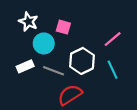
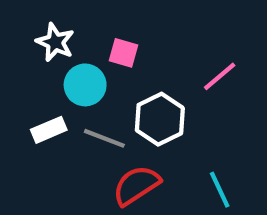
cyan line: (113, 70) -> (220, 190), moved

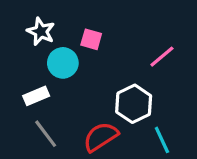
white hexagon: (160, 119) -> (134, 104), moved
gray line: (104, 138) -> (46, 134), moved, turned 32

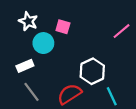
pink line: (162, 57) -> (122, 31), moved

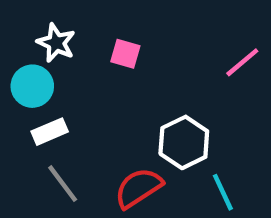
cyan circle: (43, 43) -> (32, 86), moved

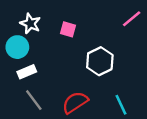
pink line: (242, 62) -> (132, 19), moved
white hexagon: (184, 142) -> (100, 61), moved

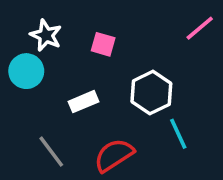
white rectangle: (27, 72) -> (83, 102), moved
cyan line: (121, 105) -> (178, 134), moved

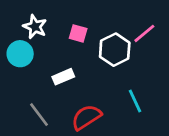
pink line: (200, 28) -> (144, 33), moved
white hexagon: (151, 93) -> (115, 50), moved

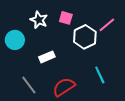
white star: (35, 27) -> (39, 20), moved
pink square: (78, 33) -> (66, 18), moved

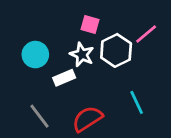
white star: (39, 20) -> (82, 55), moved
cyan circle: (15, 40) -> (35, 55), moved

